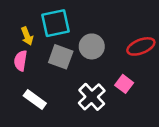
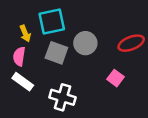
white cross: (92, 97) -> (63, 97), moved, turned -30
white rectangle: (35, 99) -> (23, 82), moved

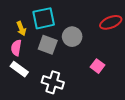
red ellipse: (131, 43) -> (111, 22), moved

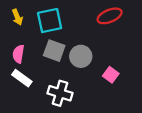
red ellipse: (111, 22) -> (110, 16), moved
yellow arrow: (21, 28) -> (17, 17), moved
gray circle: (72, 37) -> (81, 56), moved

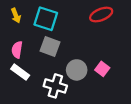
cyan square: (50, 21) -> (46, 19), turned 30
gray circle: (81, 56) -> (77, 70), moved

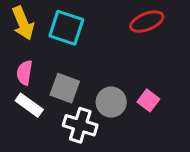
yellow arrow: (16, 16) -> (23, 23), size x1.5
gray square: (50, 46) -> (65, 88), moved

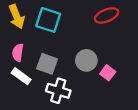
gray circle: (111, 102) -> (86, 60), moved

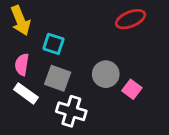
cyan square: (48, 20) -> (53, 44), moved, size x0.7

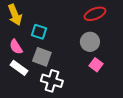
pink semicircle: (22, 65) -> (16, 47), turned -42
gray circle: (106, 74) -> (90, 42), moved

